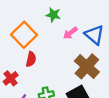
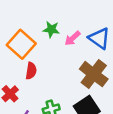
green star: (53, 15) -> (51, 29), moved

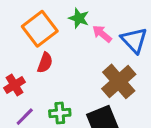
pink arrow: (72, 38) -> (102, 34), turned 70

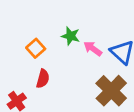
orange square: (40, 29) -> (36, 48), size x0.6

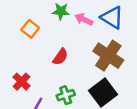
red semicircle: (43, 79) -> (60, 57), moved, turned 30

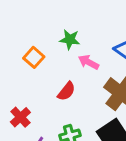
pink arrow: (84, 19) -> (89, 62), moved

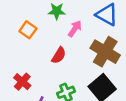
pink arrow: (89, 62) -> (75, 29), turned 102

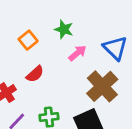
red semicircle: (59, 55) -> (35, 74), moved

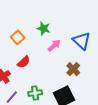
brown cross: (102, 86) -> (73, 69), size x0.6

